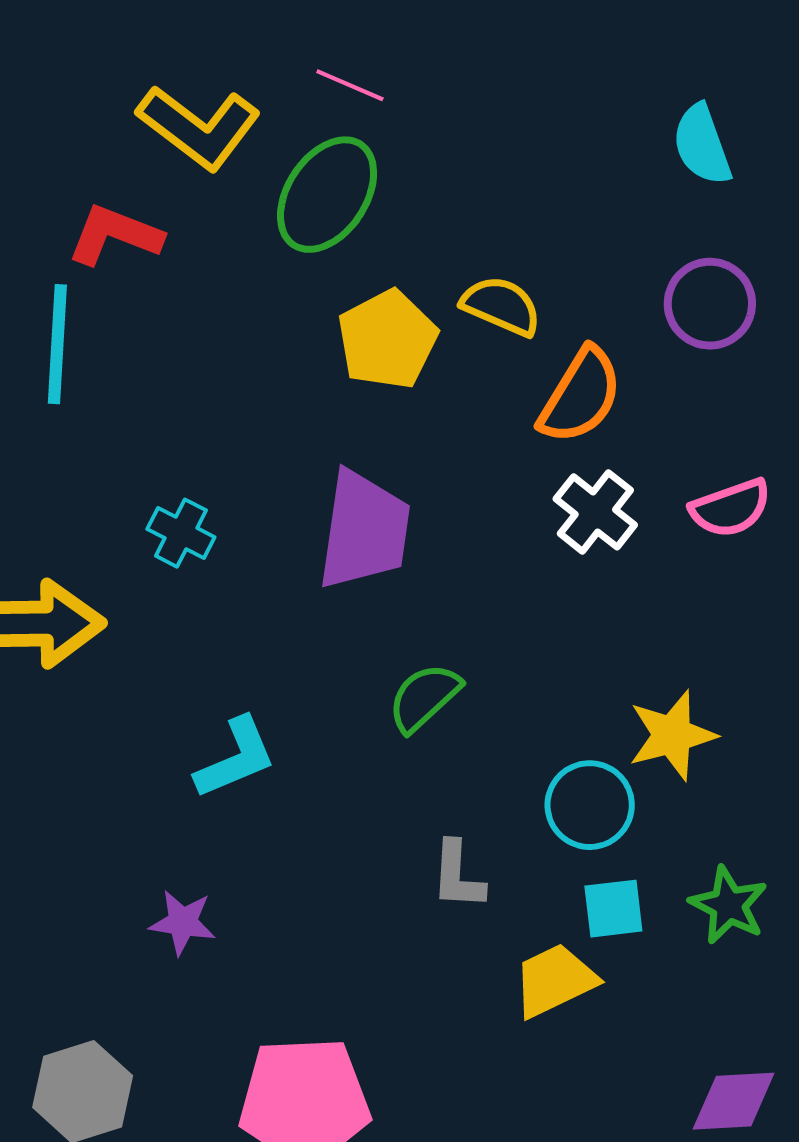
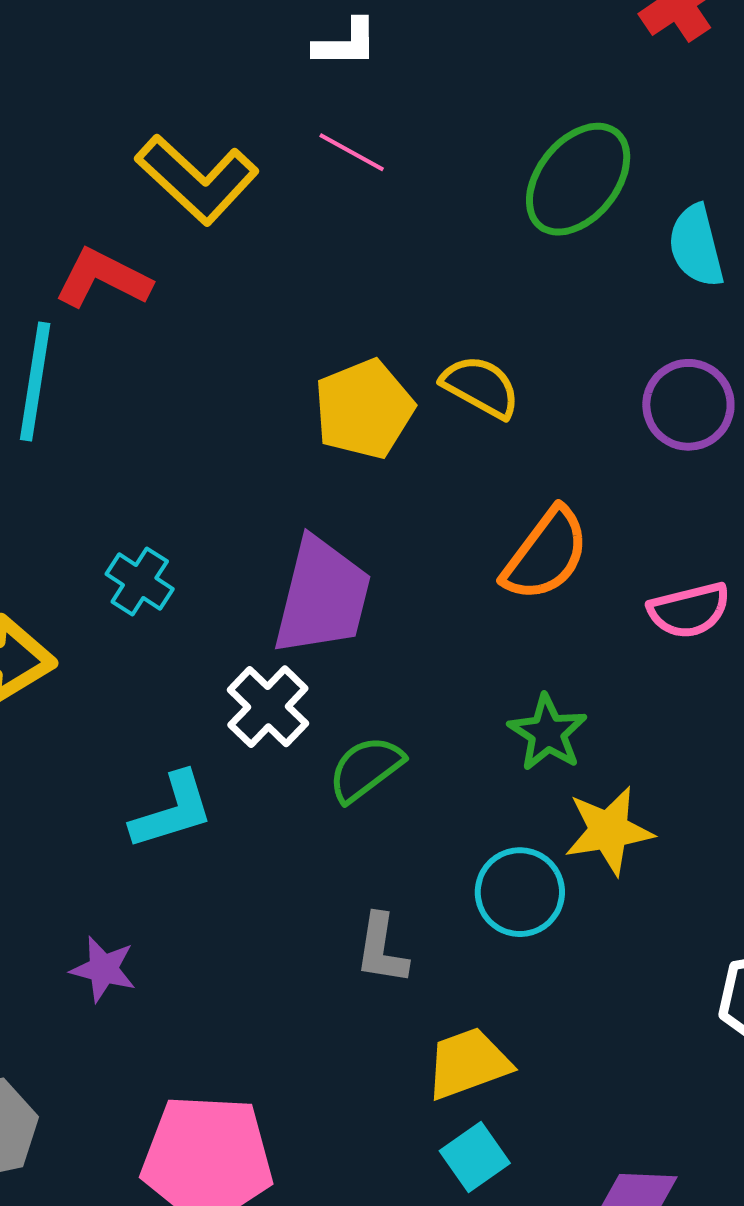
green ellipse: (327, 195) -> (578, 179), moved
orange semicircle: (581, 396) -> (546, 554), moved
white cross: (595, 512) -> (268, 707), moved
green star: (728, 905) -> (548, 733), moved
cyan square: (613, 909) -> (475, 1157), moved, turned -34

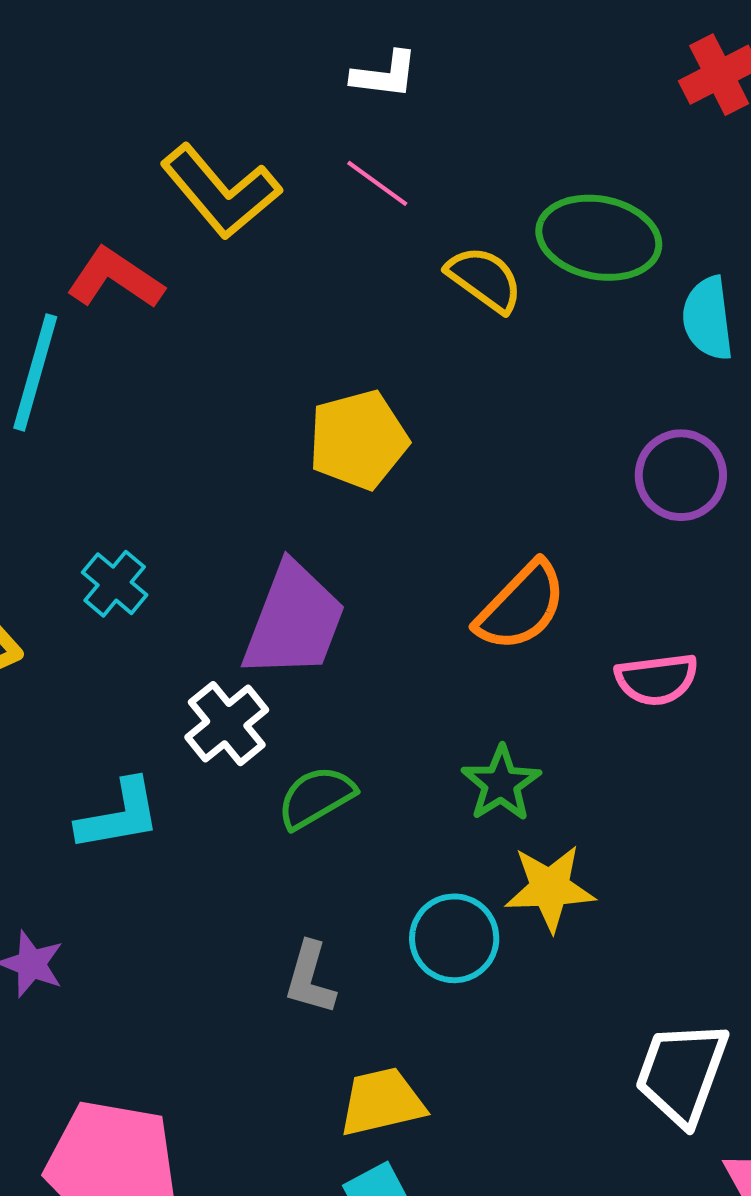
green ellipse: (578, 179) -> (599, 238), turned 55
yellow semicircle: (481, 387) -> (485, 279), moved

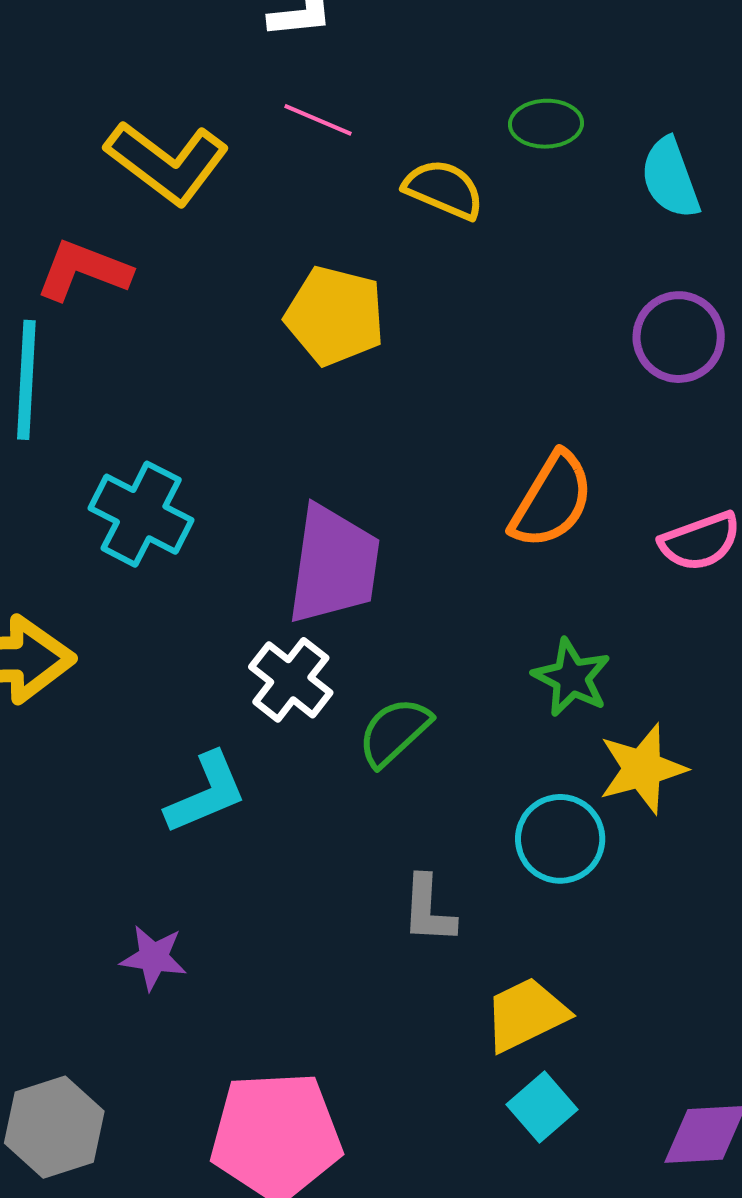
green ellipse: (599, 238) -> (546, 124), size x0.6
yellow pentagon: (358, 440) -> (335, 316), moved, turned -30
cyan cross: (115, 584) -> (141, 514), moved, size x1.5

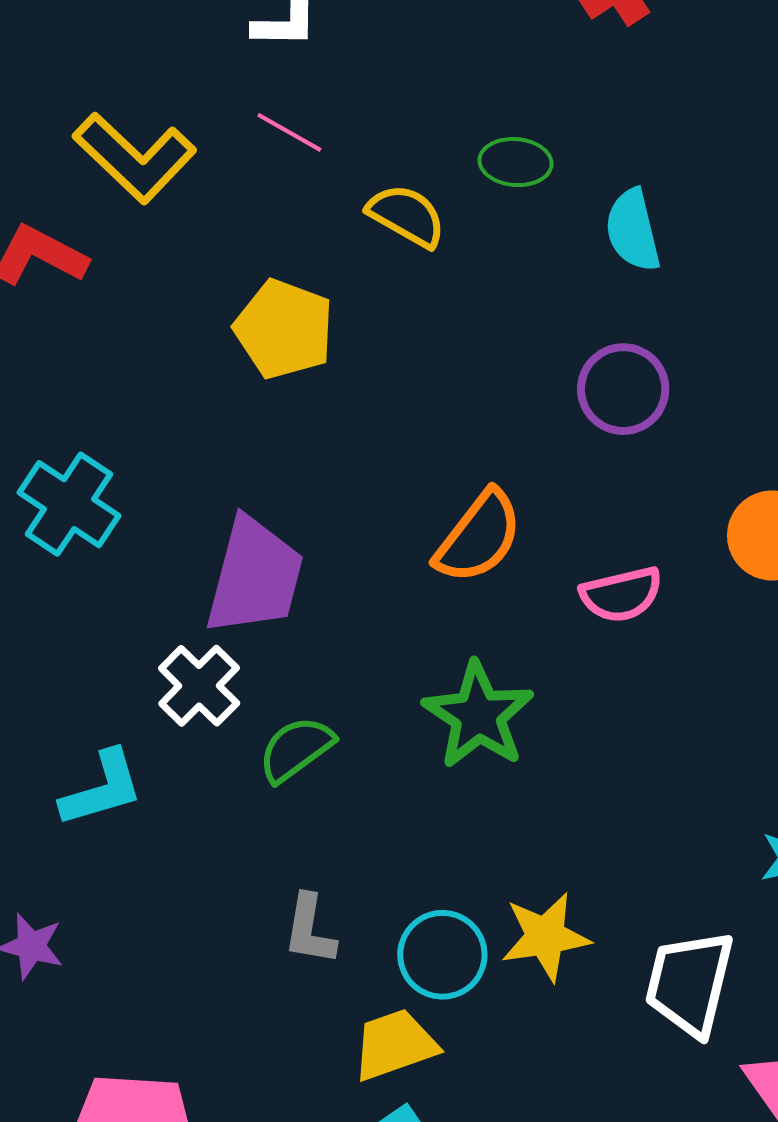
green star: (572, 678) -> (478, 715), size x1.4
yellow star: (642, 769) -> (546, 937), moved
cyan circle: (560, 839) -> (442, 955), moved

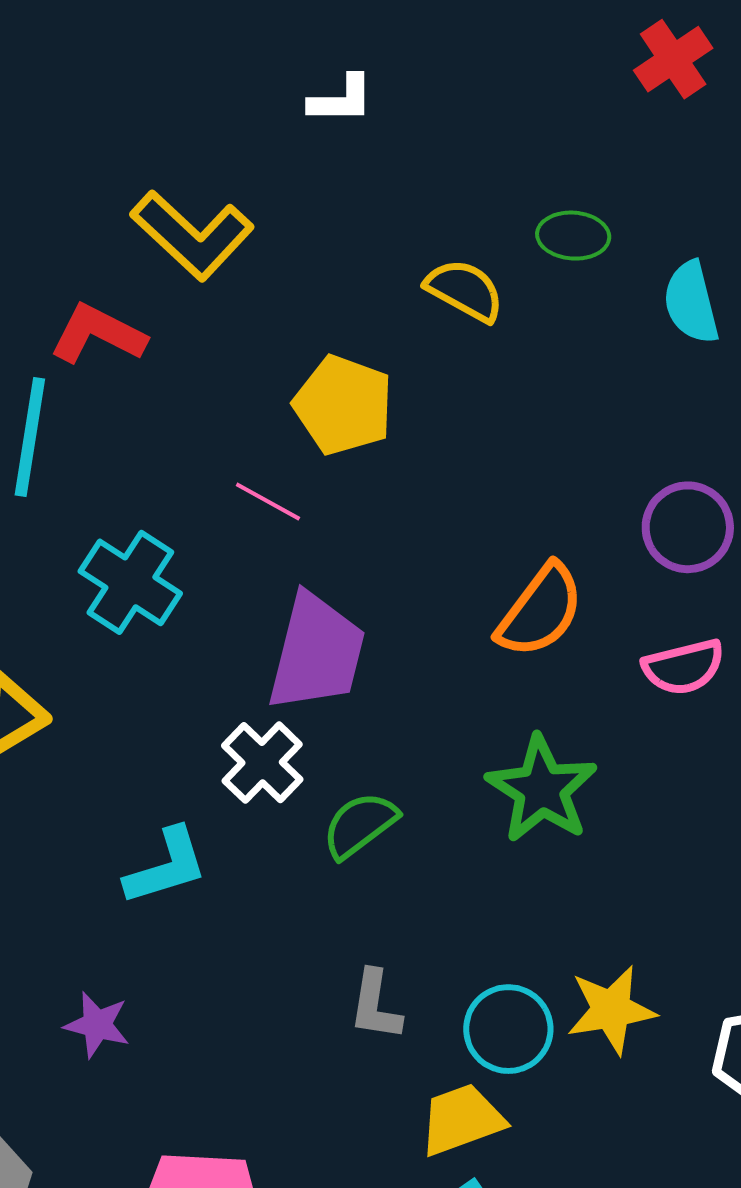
pink line: (289, 132) -> (268, 502), moved
purple circle: (623, 389) -> (688, 527), moved

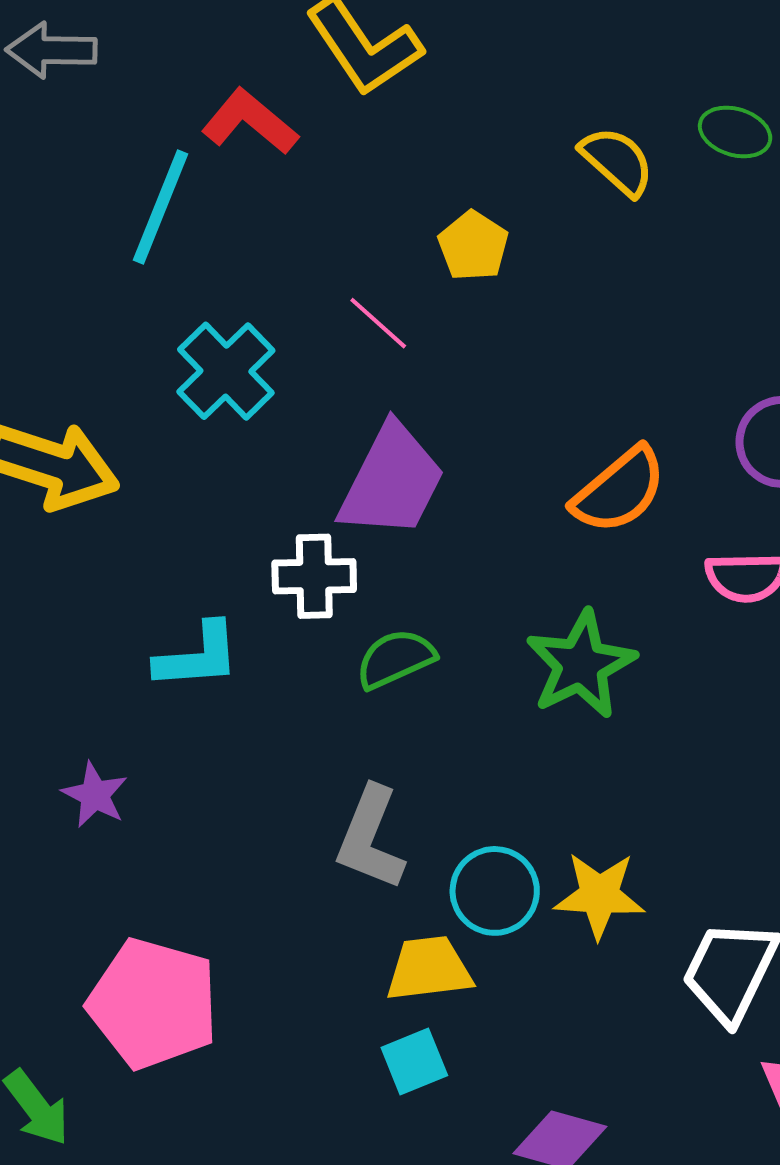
yellow pentagon: (343, 405) -> (473, 246), size x0.7
white cross: (262, 763) -> (314, 576), turned 32
gray L-shape: (375, 1005) -> (370, 838), size x1.4

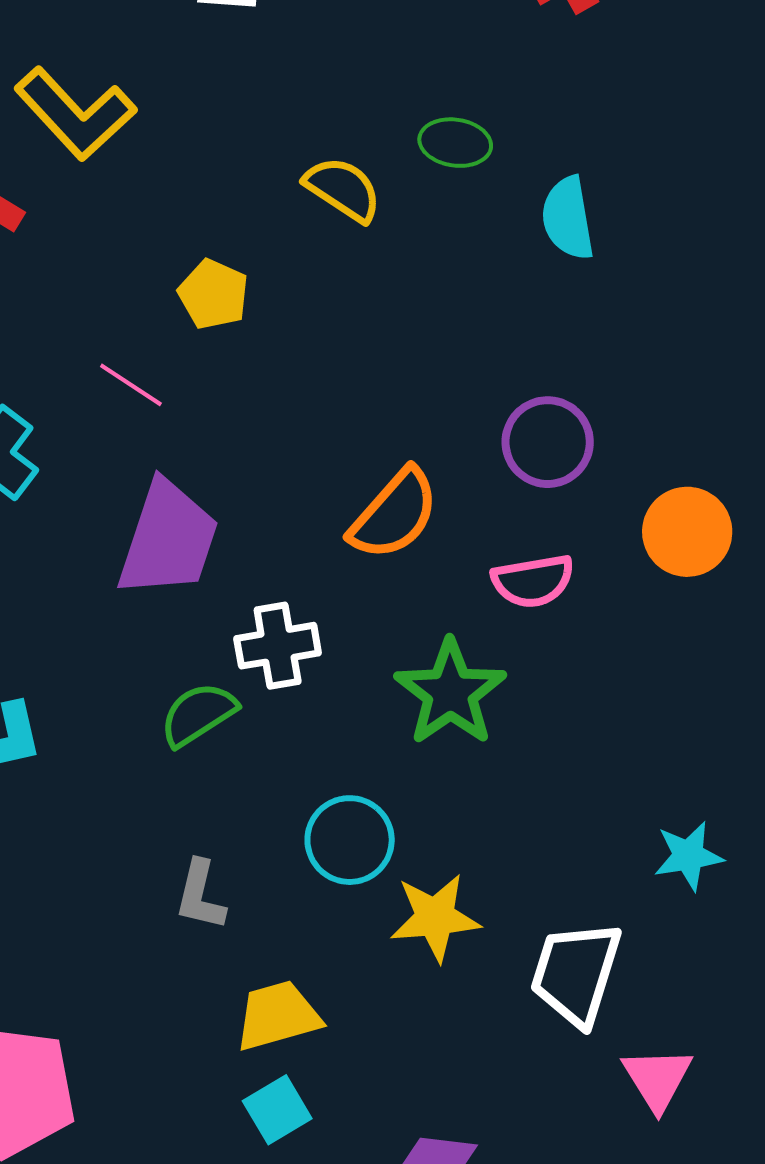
white cross: (314, 576) -> (278, 646), moved
green star: (581, 665) -> (450, 693), moved
gray L-shape: (370, 838) -> (200, 895), size x0.7
cyan circle: (495, 891) -> (350, 840), moved

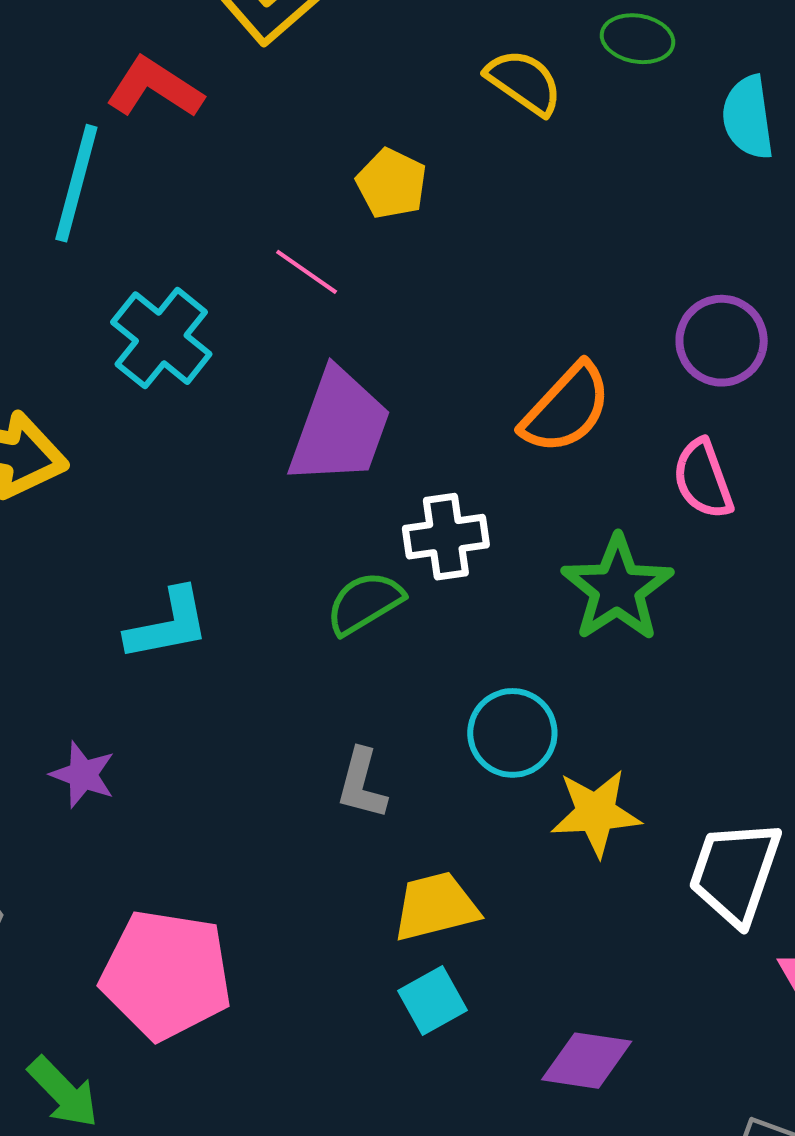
pink semicircle: (533, 581) -> (703, 479), turned 78

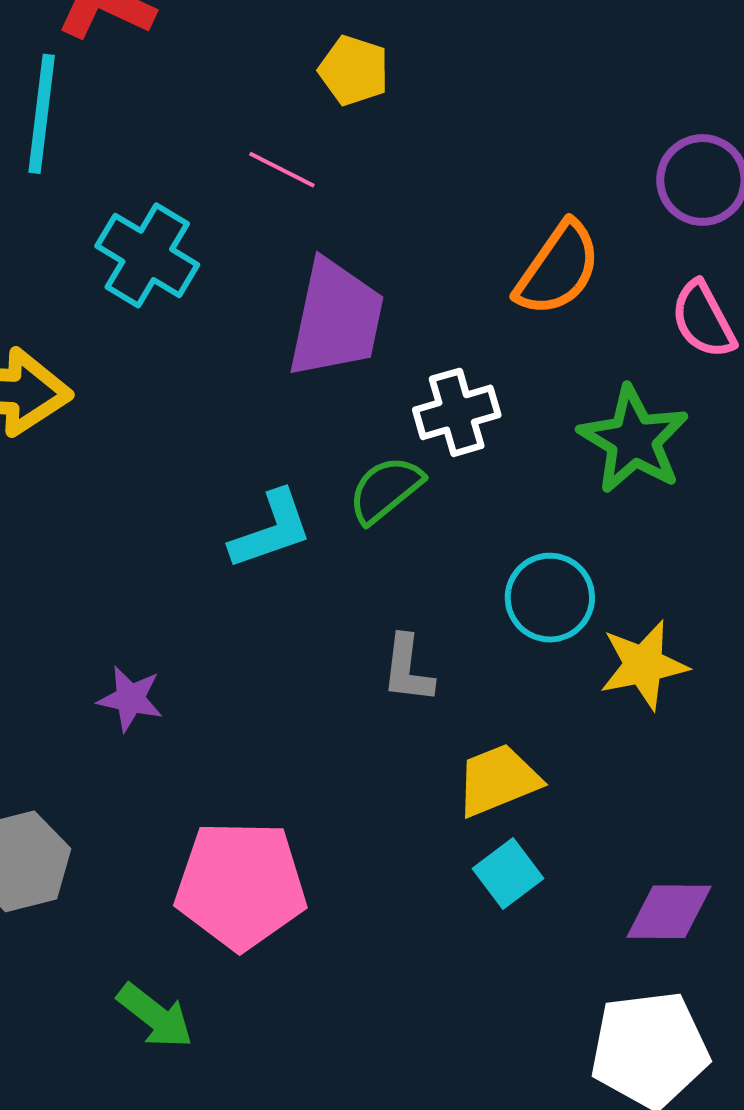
cyan L-shape: (168, 624) -> (271, 530), moved

